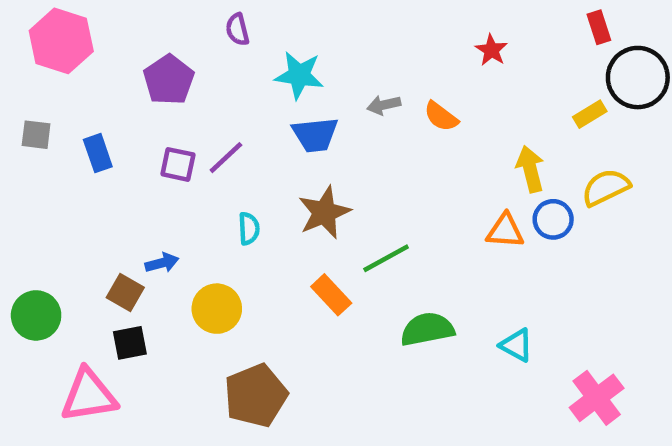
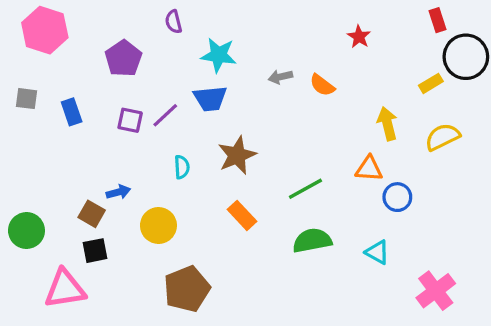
blue trapezoid: (315, 135) -> (210, 99), moved
blue circle: (553, 219) -> (397, 197), moved
green line: (386, 258) -> (305, 189), moved

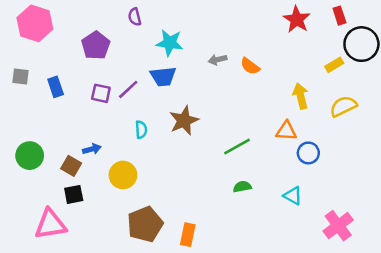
red star: (359, 37) -> (297, 19), moved, size x1.5
orange rectangle: (242, 215) -> (188, 235), moved, turned 55
green circle: (26, 231) -> (30, 156), moved
green semicircle: (312, 241) -> (242, 187), size x0.6

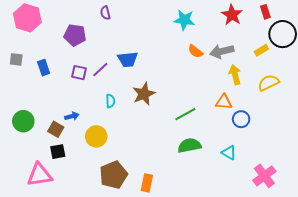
cyan star: (170, 43) -> (184, 20), moved
purple pentagon: (96, 45) -> (75, 35), turned -30
gray arrow: (218, 60) -> (222, 51), moved, size x1.6
green semicircle: (242, 187) -> (189, 146), size x1.6

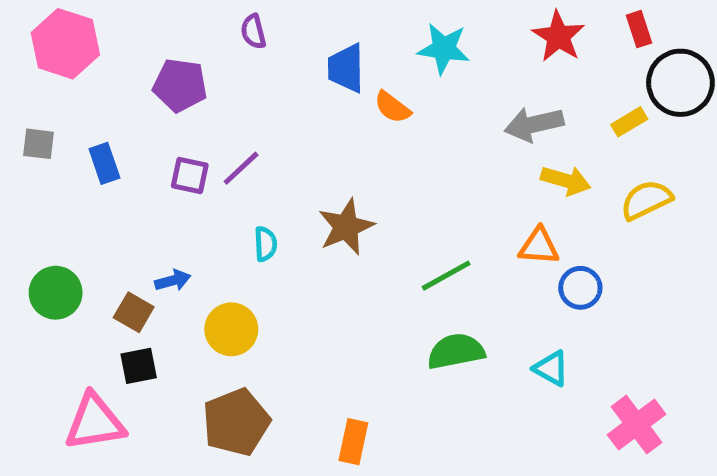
orange semicircle: (195, 51) -> (392, 107), moved
blue trapezoid: (128, 59) -> (346, 68), moved, turned 95
yellow arrow: (235, 75) -> (566, 180), turned 120
brown pentagon: (113, 175) -> (236, 422), moved

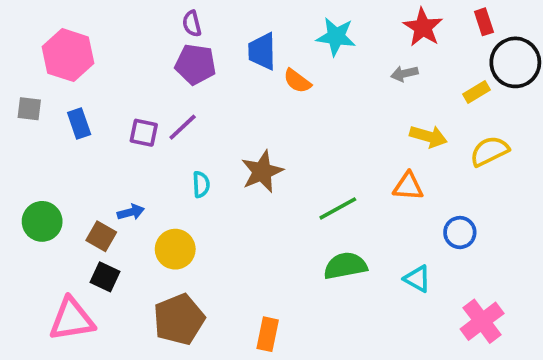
pink hexagon: (65, 44) -> (68, 55), moved
purple pentagon: (180, 85) -> (196, 64), moved
gray arrow: (534, 124) -> (404, 74), moved, size x0.6
blue circle: (580, 288) -> (460, 233), moved
black square: (139, 366) -> (105, 277), turned 36

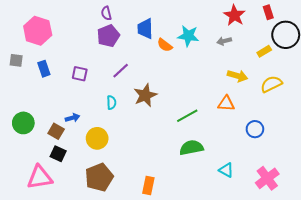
cyan star: (336, 37) -> (188, 36), moved
purple pentagon: (196, 64) -> (108, 36), turned -30
purple line: (183, 127) -> (121, 71), moved
cyan triangle: (417, 279) -> (226, 170), moved

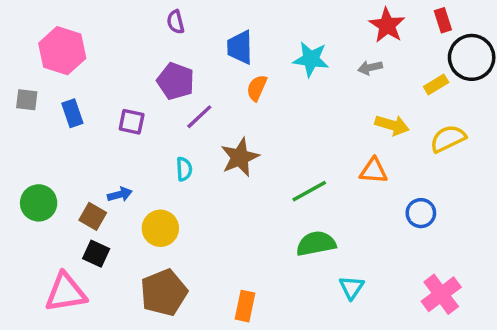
purple pentagon: (108, 36) -> (176, 81), moved, turned -30
orange semicircle: (165, 45) -> (257, 88), moved, turned 77
cyan triangle: (226, 170) -> (352, 287), moved, turned 35

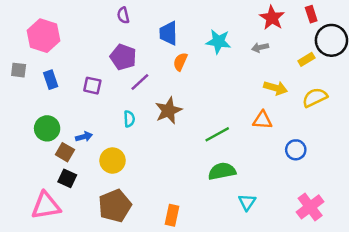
green circle: (39, 203) -> (47, 128), moved

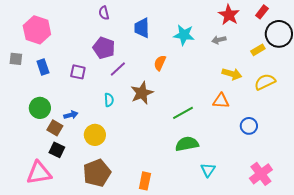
red rectangle: (311, 14) -> (262, 12), turned 56
orange semicircle: (180, 62) -> (160, 63), moved

